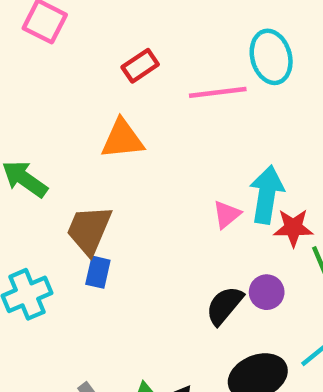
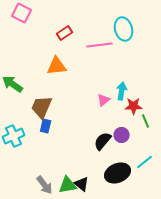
cyan arrow: (267, 194) -> (122, 91), size x0.7

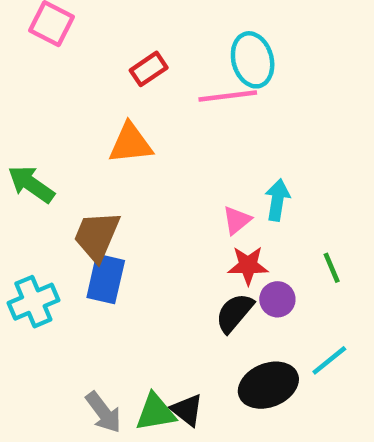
cyan ellipse: (124, 29) -> (253, 60), moved
red star: (134, 106) -> (248, 265), moved
blue rectangle: (46, 126) -> (106, 279), size x1.5

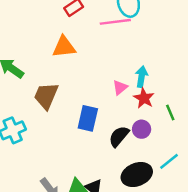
red star: (248, 265) -> (144, 98), moved, turned 30
blue rectangle: (106, 279) -> (88, 118), moved

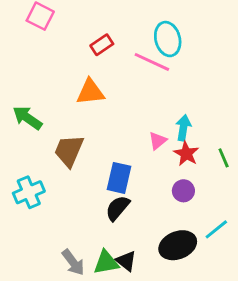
pink line: (115, 22) -> (152, 62), turned 32
green line: (170, 112) -> (224, 158), moved
black semicircle: (119, 136) -> (118, 208), moved

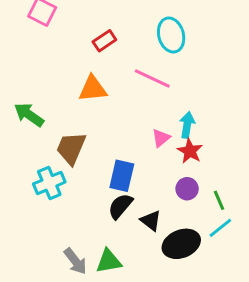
pink line: (152, 62) -> (152, 79), moved
green line: (224, 158) -> (219, 200), moved
cyan cross: (29, 192) -> (49, 183), moved
black triangle: (126, 261) -> (151, 221), moved

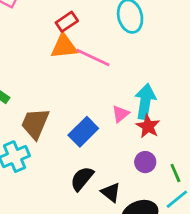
pink line: (152, 79) -> (93, 57), moved
orange triangle: (93, 89) -> (64, 46), moved
cyan arrow: (187, 125) -> (145, 102), size x1.4
blue rectangle: (122, 176) -> (83, 132), moved, turned 32

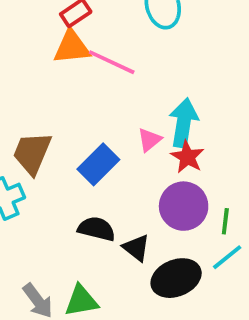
purple circle: (145, 162) -> (184, 206), size x1.6
green line: (175, 173) -> (225, 221), turned 30
black semicircle: (82, 179) -> (96, 229), turned 64

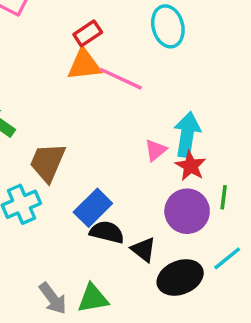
blue rectangle: (98, 164) -> (93, 208), moved
green line: (225, 221) -> (224, 197), moved

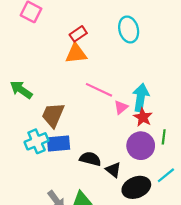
pink line: (121, 79) -> (99, 90), moved
blue rectangle: (93, 208) -> (58, 143), moved, turned 40

